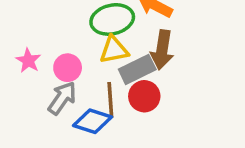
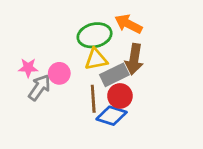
pink star: (28, 61) -> (28, 68), turned -30
gray arrow: (62, 98) -> (40, 87), moved
blue diamond: (93, 121) -> (112, 116), moved

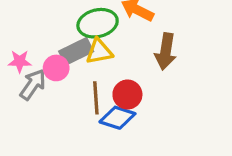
brown arrow: (134, 59) -> (166, 51), moved
gray rectangle: (114, 75) -> (76, 51), moved

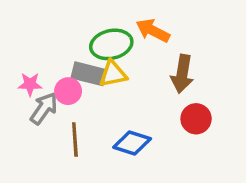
gray rectangle: (76, 51) -> (89, 74), turned 40
red circle: (127, 95) -> (196, 119), moved
brown line: (96, 98) -> (75, 140), moved

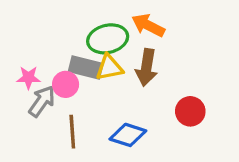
brown arrow: (182, 74) -> (146, 68), moved

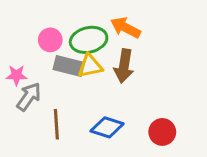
pink circle: (66, 84) -> (50, 40), moved
red circle: (190, 111) -> (162, 132), moved

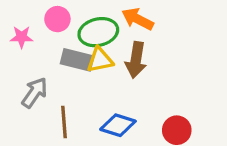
pink circle: (50, 40) -> (57, 19), moved
pink star: (16, 75) -> (22, 37), moved

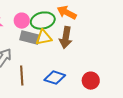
pink circle: (57, 19) -> (22, 21), moved

